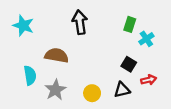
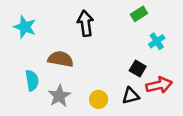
green rectangle: (130, 24) -> (139, 14), moved, turned 40
red arrow: (149, 80) -> (159, 85), size x1.5

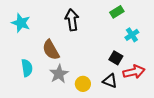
brown semicircle: (61, 59) -> (51, 50), turned -130
gray star: (59, 96) -> (59, 74), moved
black triangle: (131, 96) -> (110, 81), turned 35

